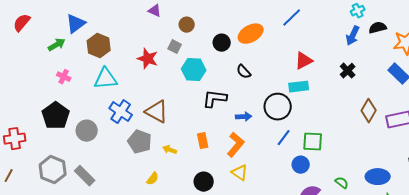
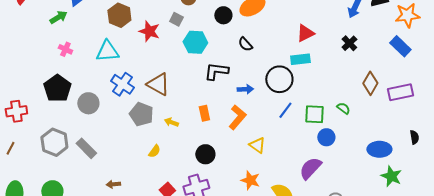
brown hexagon: (99, 46) -> (119, 15), moved
blue circle: (301, 165) -> (326, 137), moved
yellow triangle: (240, 173) -> (257, 145), moved
green semicircle: (342, 183) -> (343, 108), moved

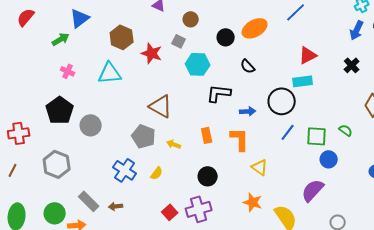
blue cross: (122, 84) -> (125, 170), moved
orange L-shape: (237, 117) -> (240, 139), turned -40
gray rectangle: (86, 148) -> (89, 201), moved

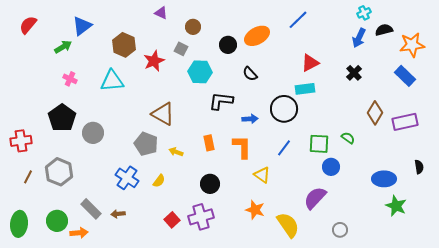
red star: (152, 53) -> (154, 61), turned 30
blue line: (288, 132) -> (284, 148), moved
brown line: (13, 170) -> (28, 177), moved

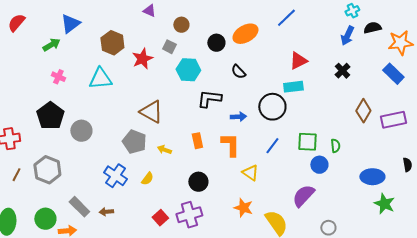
green semicircle: (348, 138) -> (335, 146), moved, turned 48

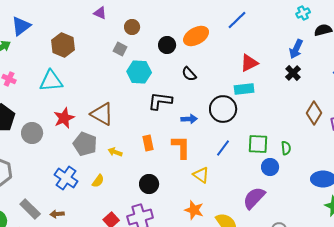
blue arrow: (347, 36) -> (296, 49), moved
red star: (142, 59) -> (64, 118), moved

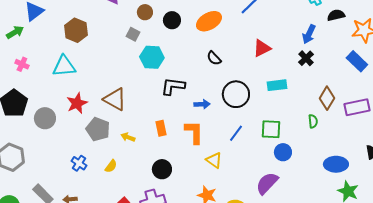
black circle: (167, 45) -> (172, 20), moved
black semicircle: (189, 74) -> (214, 58), moved
cyan rectangle: (244, 89) -> (277, 85), moved
green semicircle: (286, 148) -> (313, 121), moved
blue cross: (66, 178) -> (79, 163), size x0.7

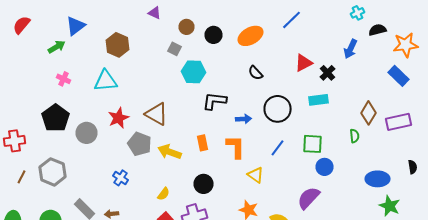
black cross: (306, 58) -> (328, 73), moved
yellow arrow: (128, 137) -> (170, 152), size x1.6
yellow semicircle: (111, 166) -> (164, 194), moved

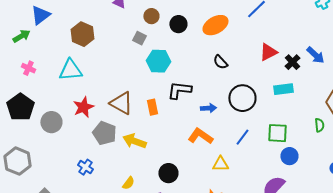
blue arrow: (350, 49) -> (315, 55), moved, turned -72
orange rectangle: (202, 143) -> (152, 107), moved
orange L-shape: (236, 147) -> (200, 136), turned -55
yellow triangle: (256, 175) -> (220, 164), turned -36

